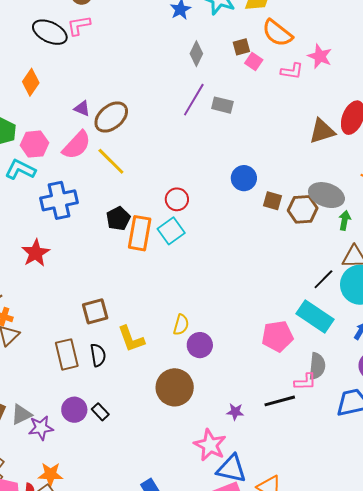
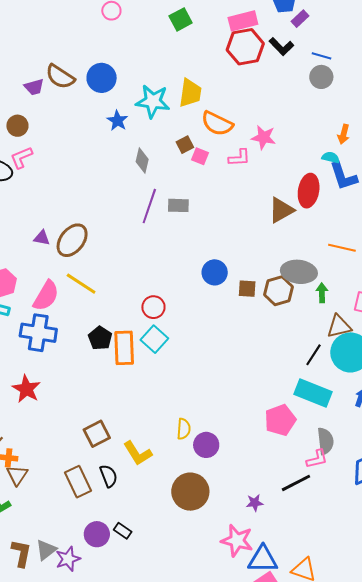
pink semicircle: (77, 145) -> (46, 296), moved
blue cross: (59, 200) -> (38, 333), turned 33

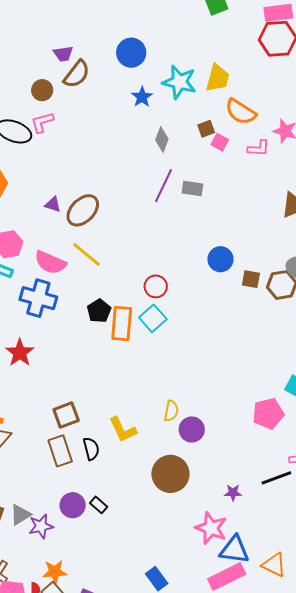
brown semicircle: (60, 77) -> (77, 74), moved, turned -92
pink semicircle: (46, 296) -> (50, 262), turned 76
brown square: (97, 434) -> (66, 415), moved

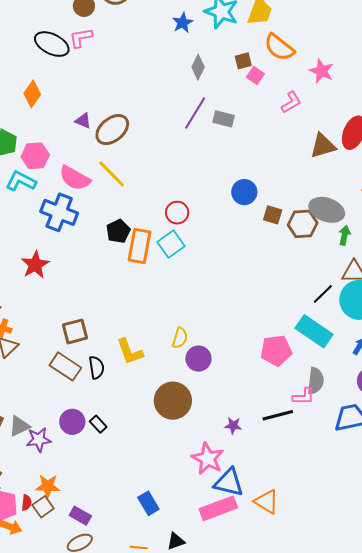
pink L-shape: (259, 148) -> (291, 102), moved, turned -40
brown rectangle: (60, 451) -> (65, 366), turned -44

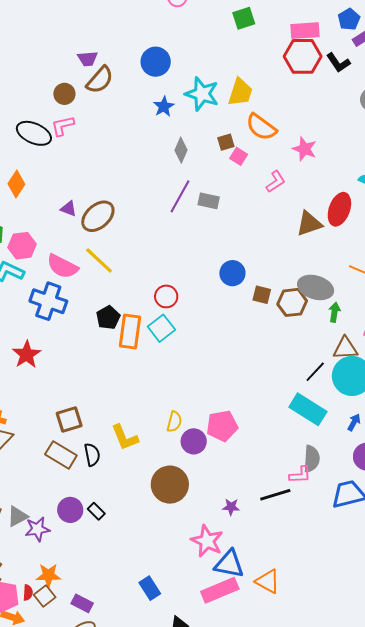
pink pentagon: (276, 350) -> (222, 426), moved

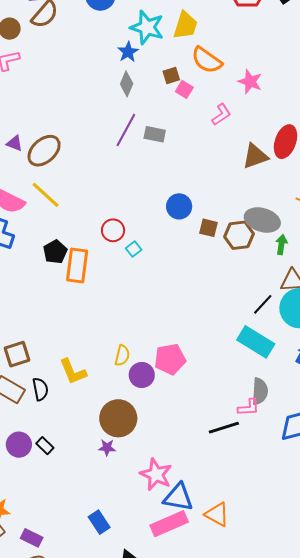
blue star: (164, 107) -> (128, 52), moved
cyan square: (161, 328) -> (134, 249), moved, size x0.6
purple star: (231, 507) -> (107, 448), moved

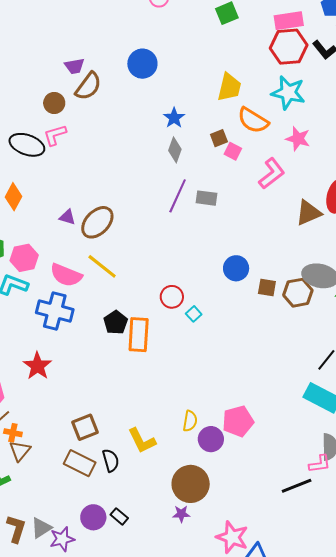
cyan star: (147, 27) -> (288, 93), moved
pink L-shape: (221, 114) -> (272, 174), size x1.4

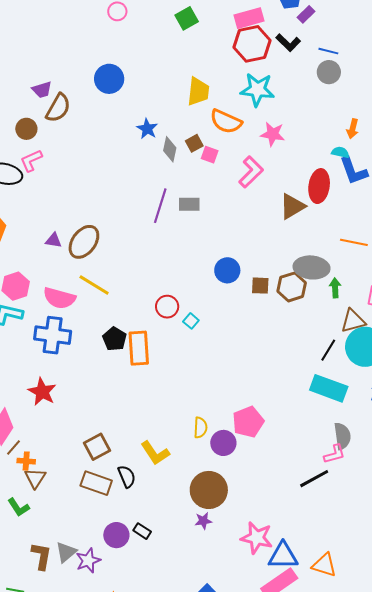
gray diamond: (175, 150) -> (170, 149), moved

